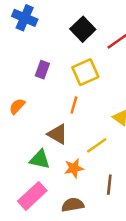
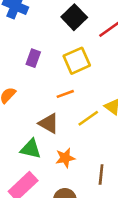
orange line: (74, 105) -> (65, 94), turned 54
yellow line: (97, 145) -> (88, 118), moved

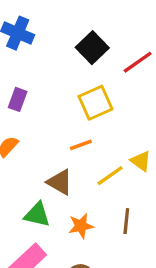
purple rectangle: (33, 58) -> (18, 99), moved
brown line: (101, 175) -> (126, 221), moved

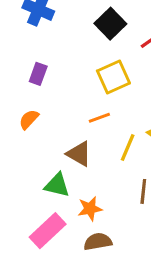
yellow line: (110, 176) -> (128, 148), turned -32
orange star: (81, 226) -> (90, 209), moved

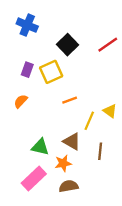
black square: (110, 24) -> (67, 45), moved
yellow square: (113, 77) -> (51, 72), moved
brown triangle: (79, 154) -> (72, 141), moved

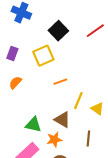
purple rectangle: (27, 70) -> (12, 54), moved
yellow triangle: (110, 111) -> (97, 109), moved
brown line: (100, 151) -> (88, 139), moved

